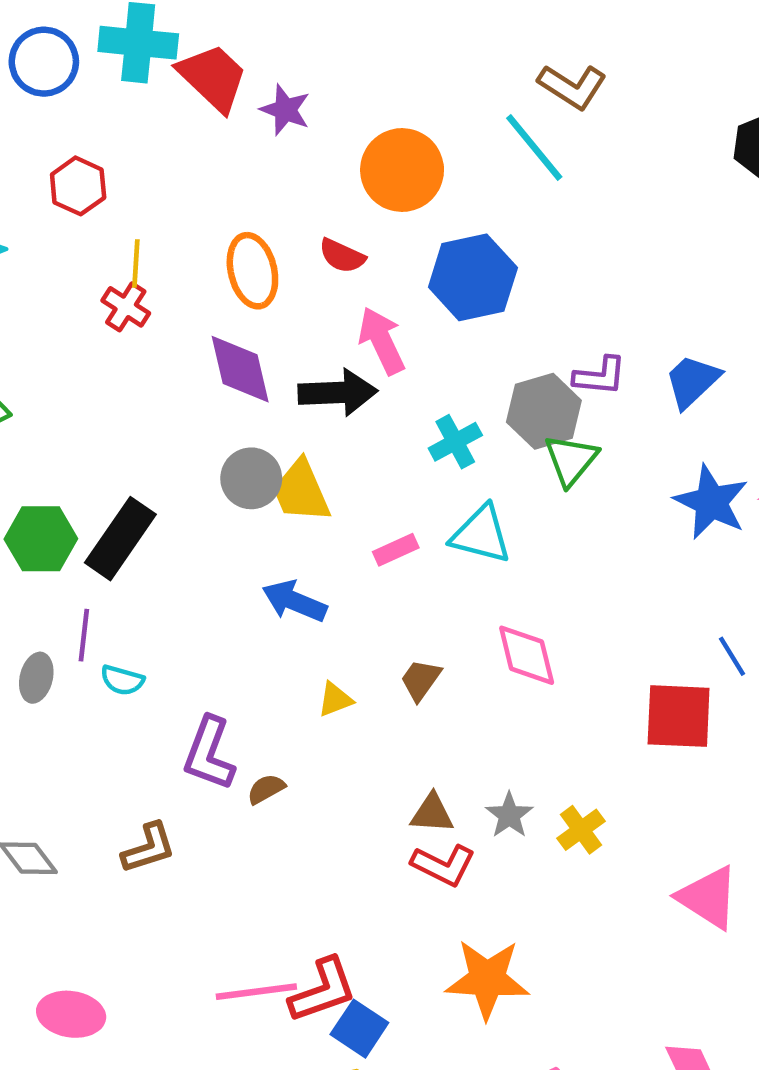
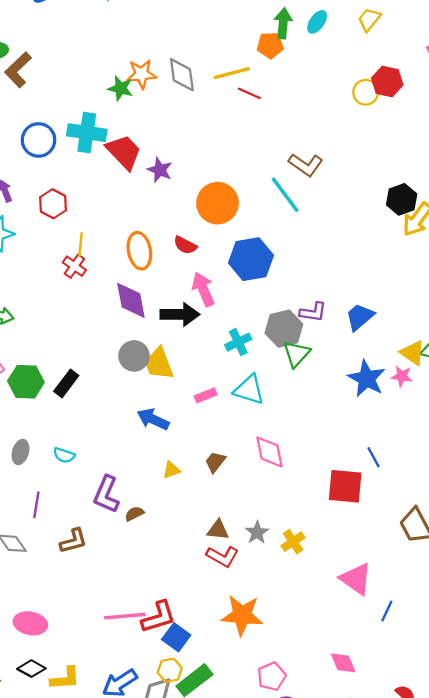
black rectangle: (120, 539) -> (66, 383), size x0.7
purple line: (84, 635) -> (36, 505), moved

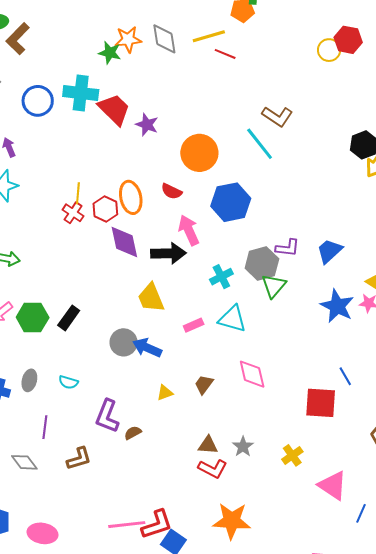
red hexagon: (53, 204) -> (105, 209), moved
gray circle: (134, 356) -> (124, 342), moved
yellow cross: (293, 542) -> (292, 455), moved

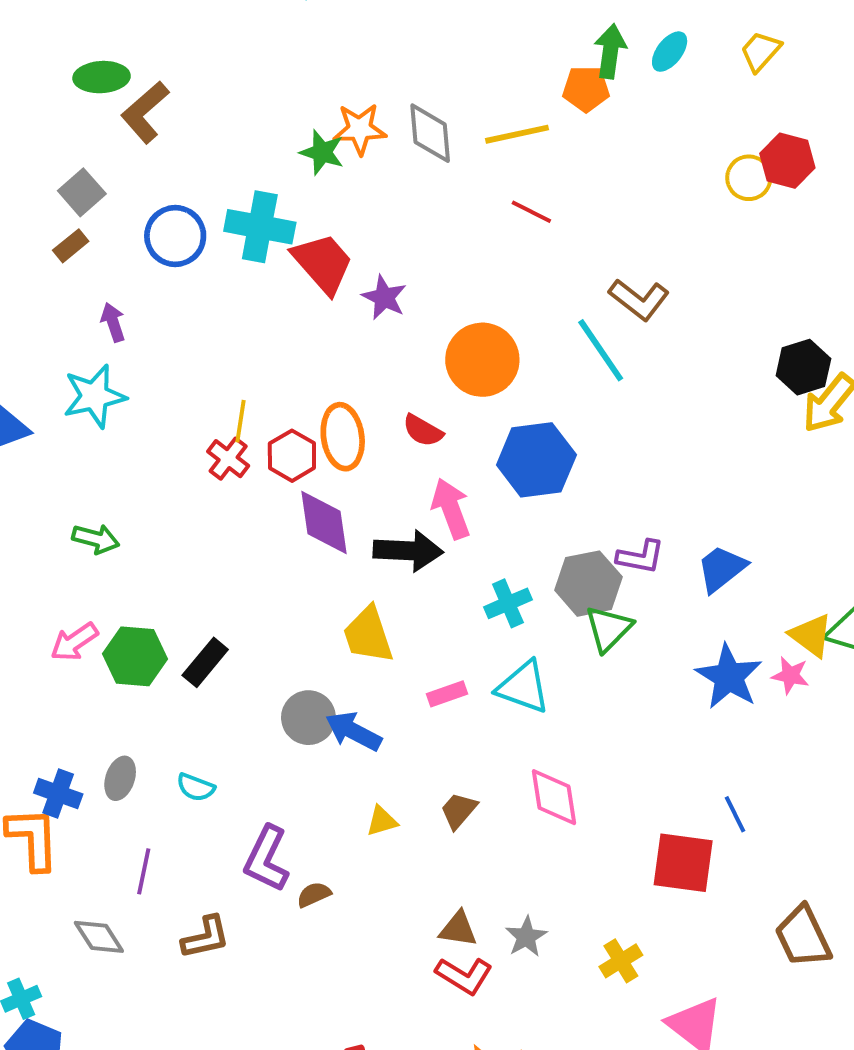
red line: (225, 54) -> (531, 212), moved

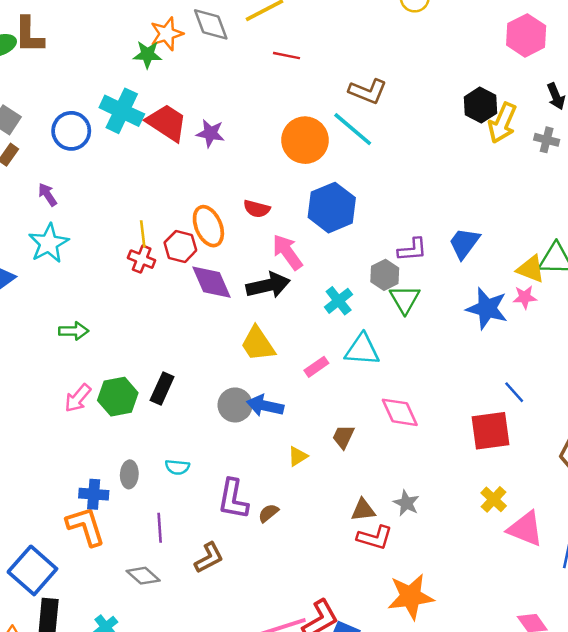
brown L-shape: (145, 112) -> (29, 35), moved, turned -33
cyan cross: (260, 227) -> (122, 111), turned 30
orange circle: (482, 360) -> (305, 140), moved
gray hexagon: (588, 584) -> (385, 275), size x0.7
yellow cross: (621, 961) -> (494, 499), moved

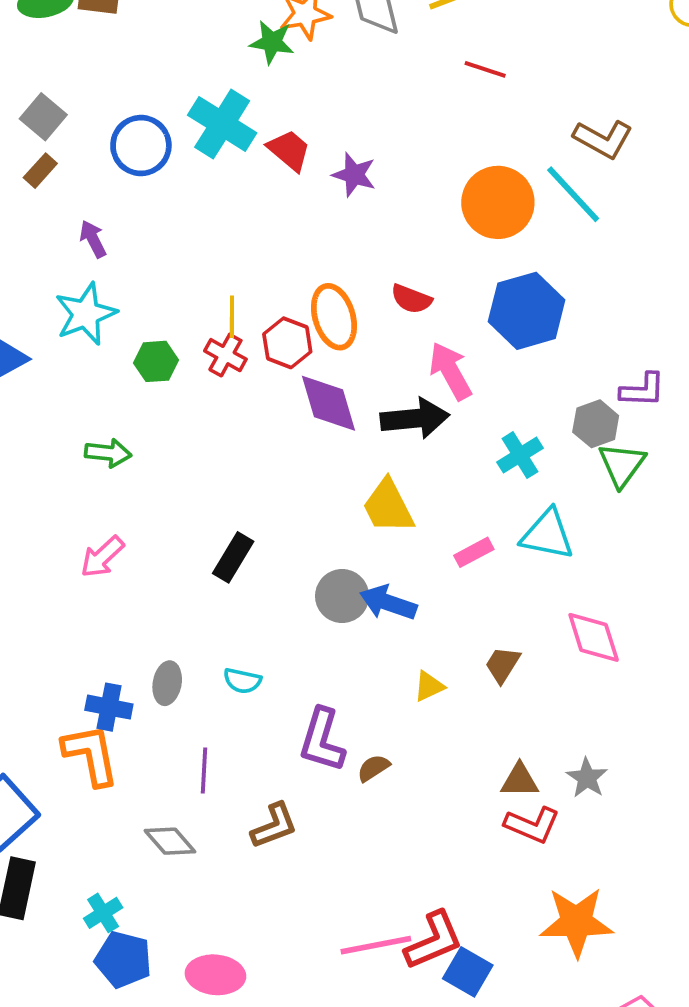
red trapezoid: (167, 123) -> (289, 150), size x0.7
green hexagon: (118, 397) -> (156, 361), moved, size x0.7

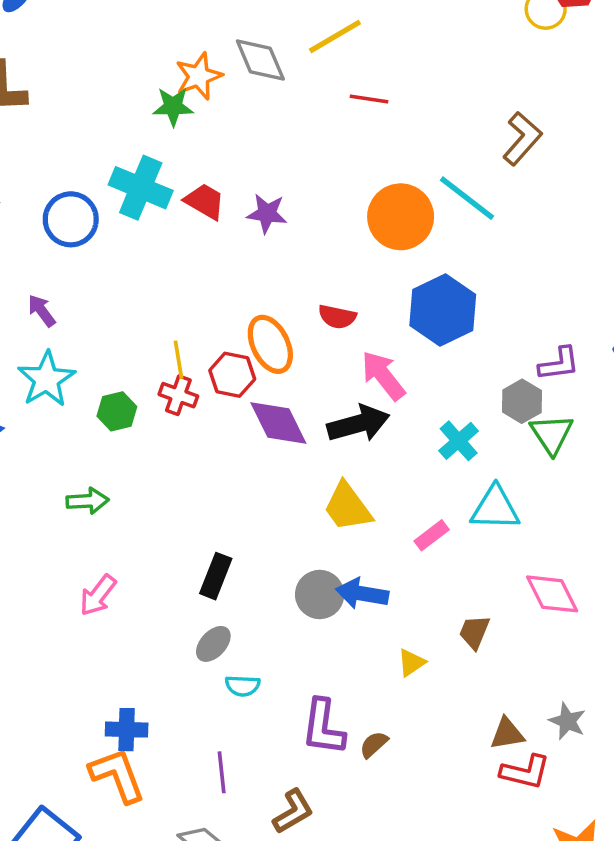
brown L-shape: (603, 139) -> (522, 138), moved, turned -68
gray ellipse: (167, 683) -> (213, 644), moved, turned 42

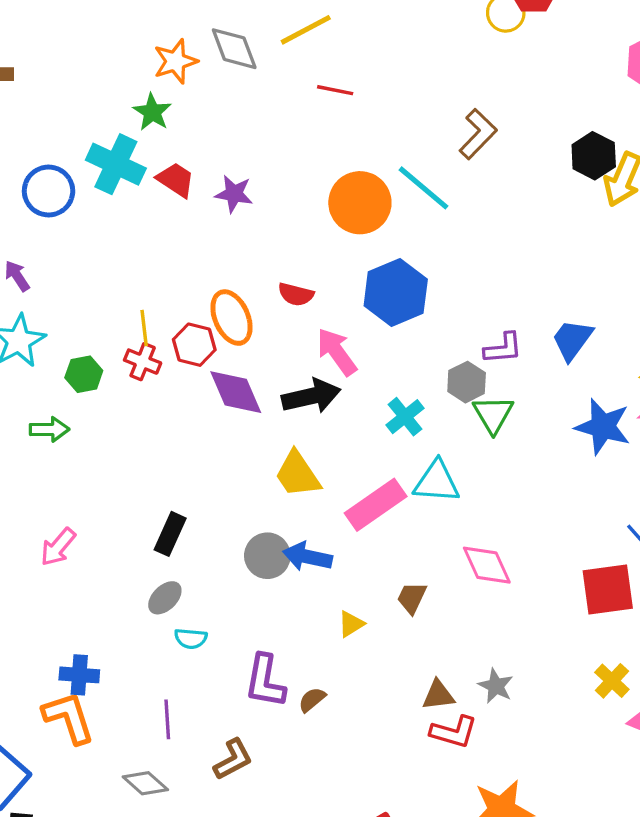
green star: (173, 107) -> (152, 112), moved, turned 30
green arrow: (87, 501) -> (49, 429), moved
pink rectangle: (432, 535) -> (376, 505), size x1.8

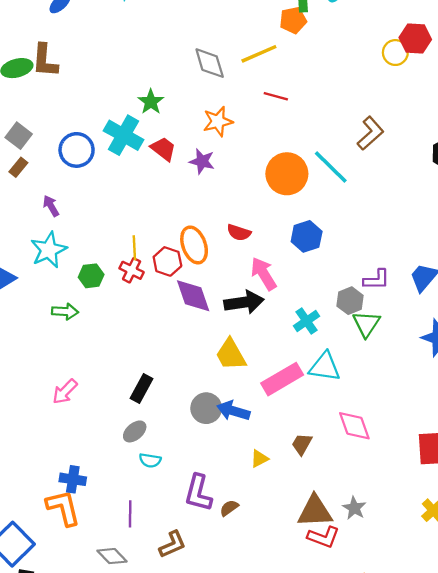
orange star: (175, 61) -> (218, 121), moved
blue hexagon: (396, 292) -> (307, 236), size x0.7
brown triangle: (438, 695) -> (315, 511), size x1.6

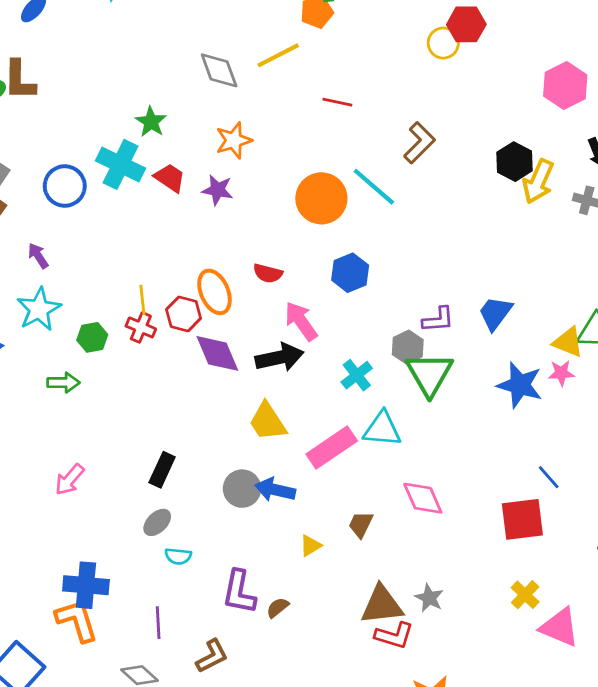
red line: (276, 96) -> (337, 102), moved
green triangle: (366, 324) -> (429, 374), size x1.4
blue cross: (73, 479) -> (86, 585), size x1.4

